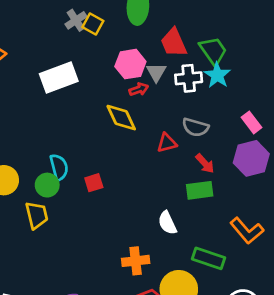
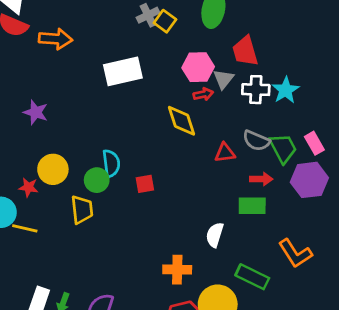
green trapezoid: (213, 51) -> (283, 148), moved
red arrow: (205, 163) -> (261, 179), turned -55
white semicircle: (167, 223) -> (215, 235), turned 35

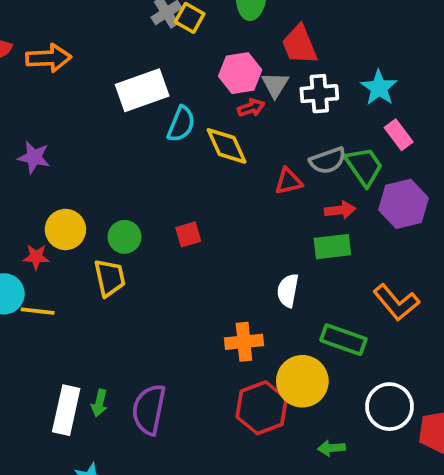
cyan star: (286, 90) -> (379, 88), moved
gray semicircle: (256, 141) -> (328, 160), turned -36
pink rectangle: (314, 143) -> (399, 135), moved
cyan semicircle: (111, 163) -> (181, 124), moved, turned 36

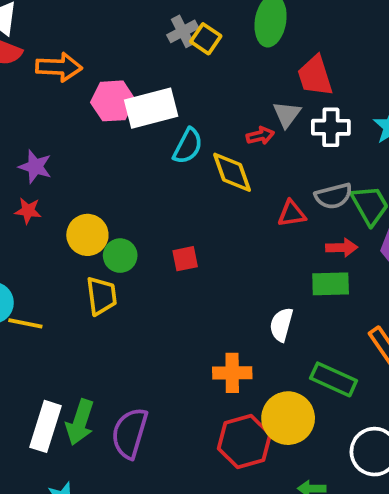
pink hexagon: (240, 73) -> (113, 101), moved
yellow circle: (65, 229) -> (87, 235), moved
red star: (36, 257) -> (28, 211), moved
green arrow: (99, 403) -> (80, 422), size x1.6

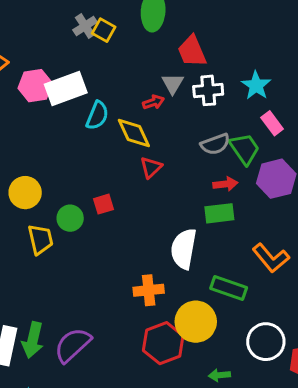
red triangle: (292, 214) -> (151, 167), moved, turned -30
green circle: (120, 256) -> (70, 218), moved
white semicircle: (281, 325) -> (184, 249), size x1.5
purple semicircle: (130, 433) -> (73, 345), turned 36

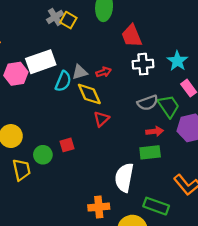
gray triangle: (173, 84) -> (80, 72), moved, turned 42
pink hexagon: (35, 86) -> (16, 74), moved

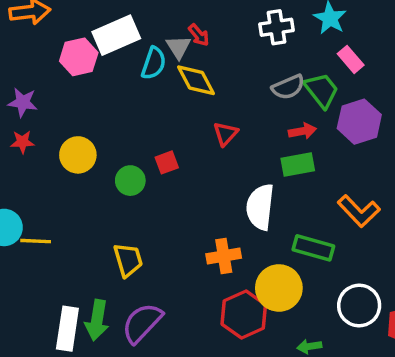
gray triangle: (80, 72) -> (178, 47), turned -42
red arrow: (104, 72) -> (199, 35), moved, turned 72
red triangle: (101, 119) -> (226, 134), moved
yellow trapezoid: (22, 170) -> (128, 260), moved

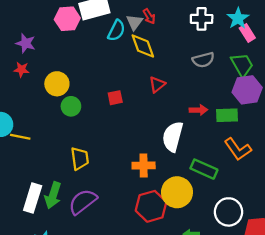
pink rectangle: (351, 59) -> (247, 33), moved
green trapezoid: (321, 90) -> (242, 65), moved
red arrow: (302, 131) -> (198, 110), moved
green rectangle: (298, 165) -> (227, 115), moved
green circle: (130, 181) -> (71, 106), moved

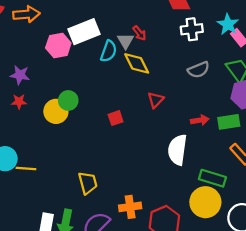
green circle: (71, 106) -> (68, 100), moved
orange cross: (144, 165) -> (130, 207), moved
yellow circle: (177, 192) -> (205, 202), moved

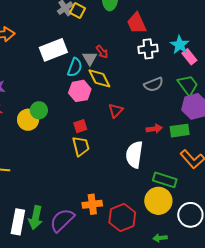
pink hexagon: (58, 45) -> (80, 91), moved
yellow trapezoid: (88, 183) -> (81, 146), moved

